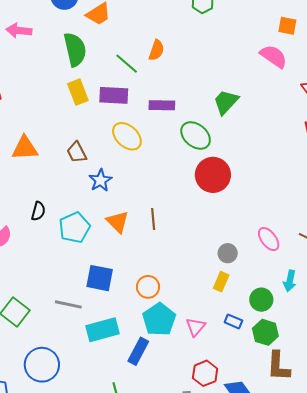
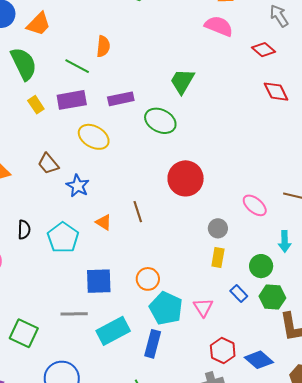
yellow rectangle: (78, 92) -> (36, 105), size x0.7
red circle: (213, 175) -> (186, 178), moved
orange triangle: (118, 222) -> (104, 222), size x0.7
blue rectangle: (233, 321) -> (239, 294), turned 36

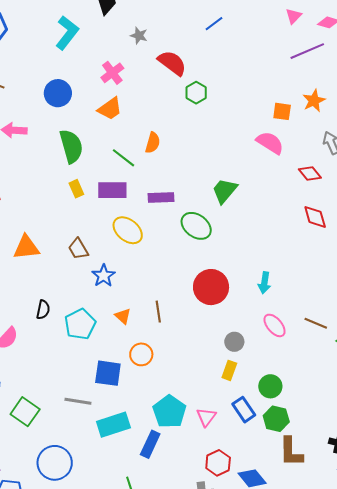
orange trapezoid: (39, 24) -> (110, 109), moved
cyan arrow: (285, 241) -> (264, 283), moved
orange circle: (148, 279) -> (141, 354), moved
blue rectangle: (239, 294) -> (244, 410), size x1.4

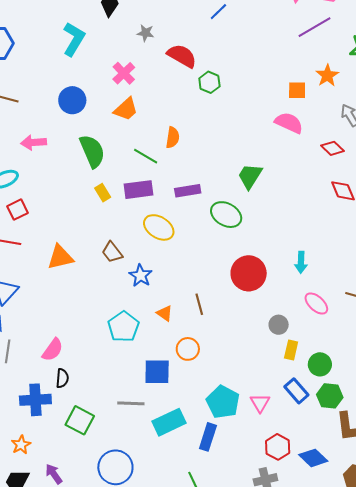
black semicircle: (43, 310) -> (62, 378), moved
yellow rectangle: (229, 370) -> (291, 350), moved

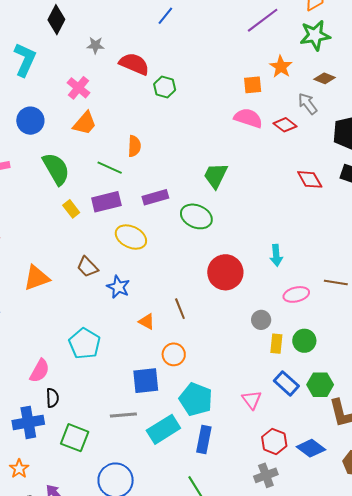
red diamond: (332, 148) -> (285, 125), moved
pink ellipse: (316, 304) -> (296, 294), turned -50
cyan pentagon: (123, 327) -> (85, 344), moved
green circle: (320, 364) -> (304, 341), moved
cyan pentagon: (223, 402) -> (196, 399), moved

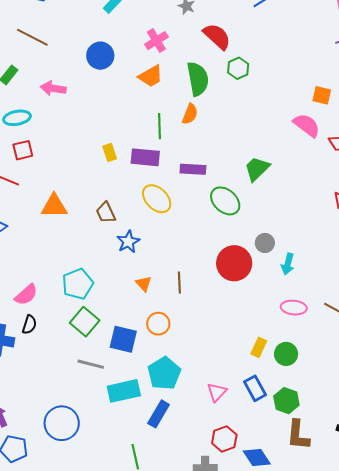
green line: (110, 168) -> (160, 126), turned 45
green semicircle: (56, 169) -> (198, 79), moved
gray circle: (261, 320) -> (265, 243), moved
green square: (75, 438) -> (85, 322), moved

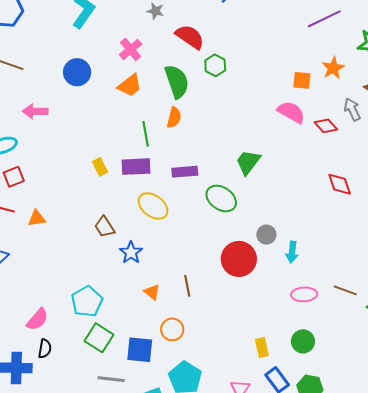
orange triangle: (54, 206) -> (37, 218), moved, size x0.7
yellow rectangle: (259, 347) -> (262, 347), moved, turned -30

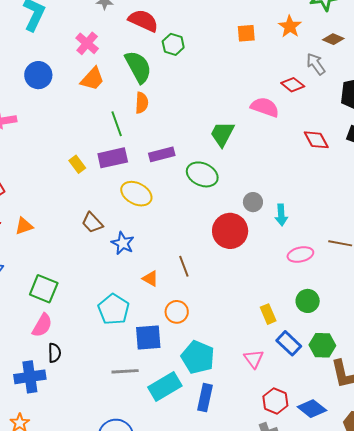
orange square: (302, 80) -> (246, 33), moved
pink semicircle: (291, 112) -> (265, 107), moved
cyan pentagon: (87, 302) -> (114, 309), moved
green square: (99, 338) -> (44, 289), moved

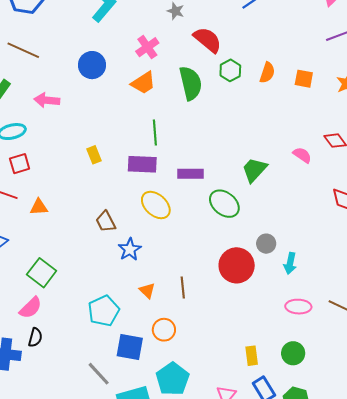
orange semicircle: (142, 103) -> (267, 73), moved
pink semicircle: (265, 107) -> (302, 155), size x0.7
yellow rectangle: (77, 164) -> (94, 155), moved
gray line: (125, 371) -> (99, 374), turned 36

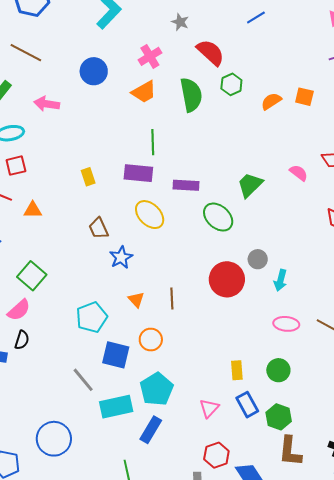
orange semicircle: (267, 73) -> (271, 101), moved, turned -145
yellow rectangle: (94, 155) -> (88, 177), moved

